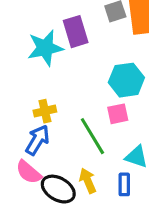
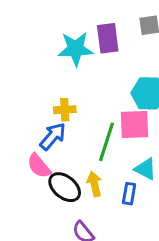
pink square: (118, 114) -> (134, 125), size x1.5
green line: (92, 136) -> (106, 142), turned 39

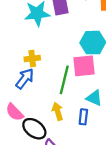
pink semicircle: (39, 166) -> (15, 112), moved
black ellipse: (65, 187) -> (34, 129), moved

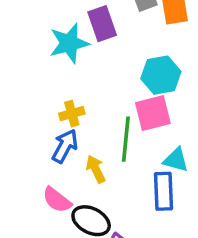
yellow arrow: (58, 111) -> (96, 169), moved
blue rectangle: (83, 117) -> (164, 191), size x1.5

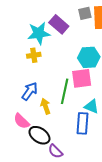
purple rectangle: (102, 24) -> (59, 24), turned -36
yellow cross: (72, 114) -> (34, 55), moved

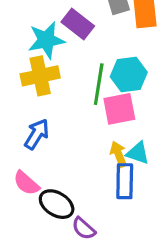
yellow cross: (34, 55) -> (40, 76), size x1.6
green line: (65, 91) -> (99, 84), moved
yellow arrow: (46, 106) -> (118, 154), moved

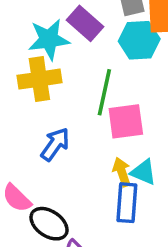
cyan hexagon: (129, 74) -> (139, 40), moved
blue arrow: (37, 134) -> (55, 144), moved

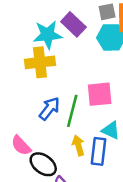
green line: (104, 92) -> (72, 111), moved
yellow arrow: (122, 172) -> (78, 145), moved

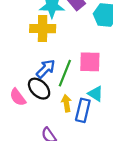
black ellipse: (43, 164) -> (39, 89), moved

